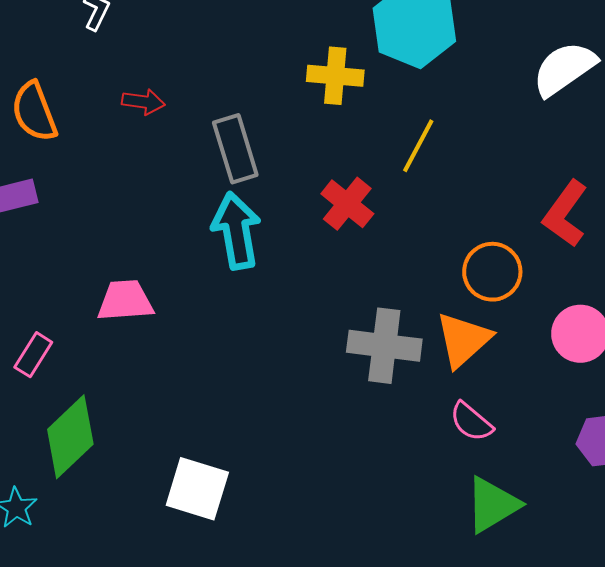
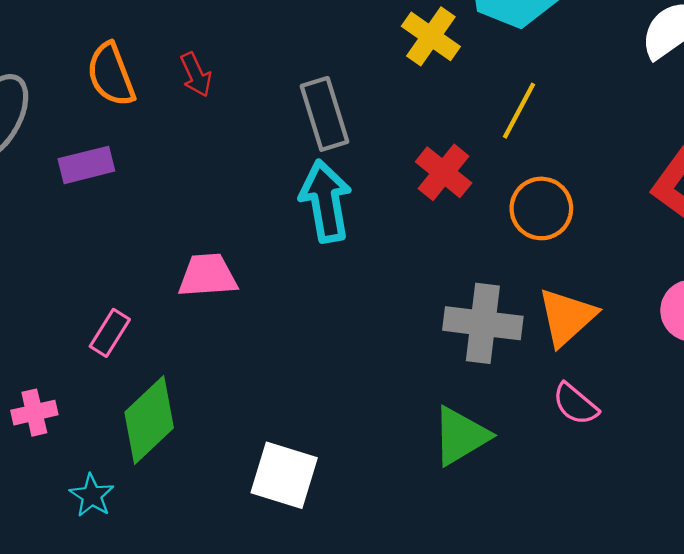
yellow cross: (335, 76) -> (431, 36), turned 30
red arrow: (143, 102) -> (196, 75), moved, turned 57
orange circle: (492, 272) -> (541, 208), moved
green triangle: (492, 505) -> (461, 436), moved

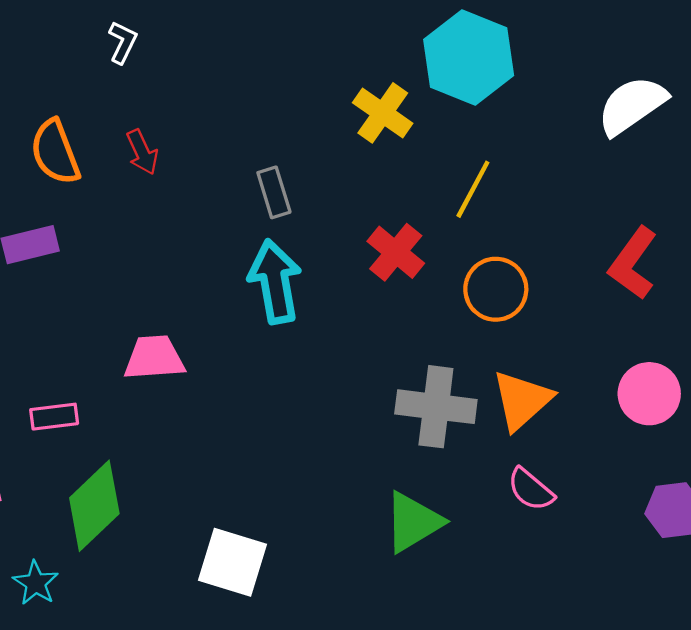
gray rectangle: (325, 114) -> (274, 192), size x0.7
pink rectangle: (110, 333) -> (54, 417), turned 51

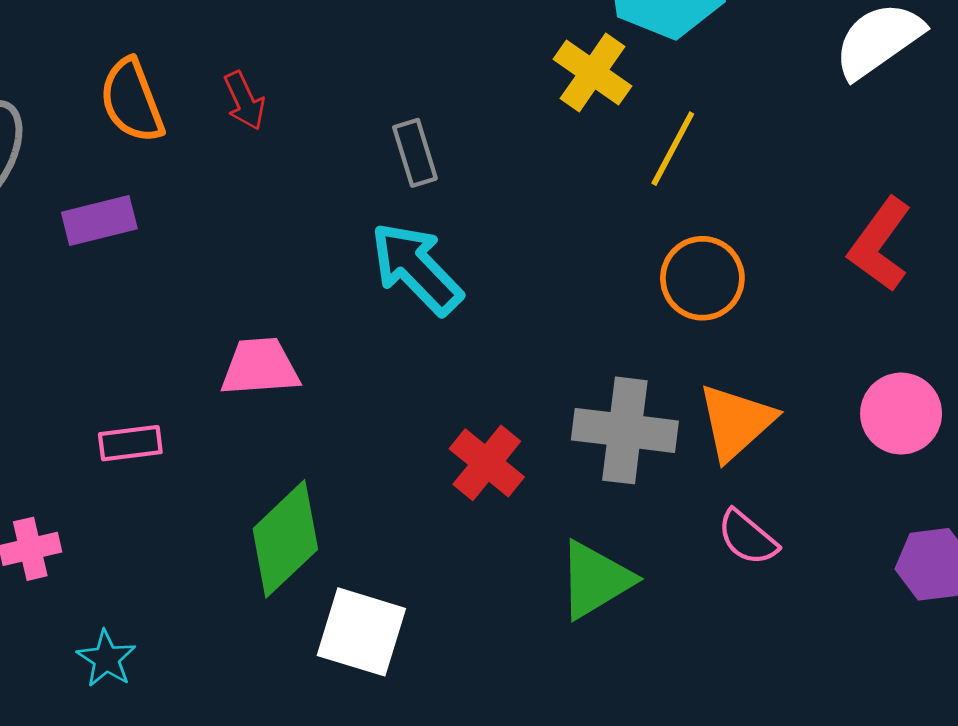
yellow cross: (383, 113) -> (593, 73), moved
red cross: (396, 252) -> (487, 463), moved
cyan arrow: (275, 282) -> (416, 268), turned -34
green diamond: (94, 506) -> (285, 539), moved

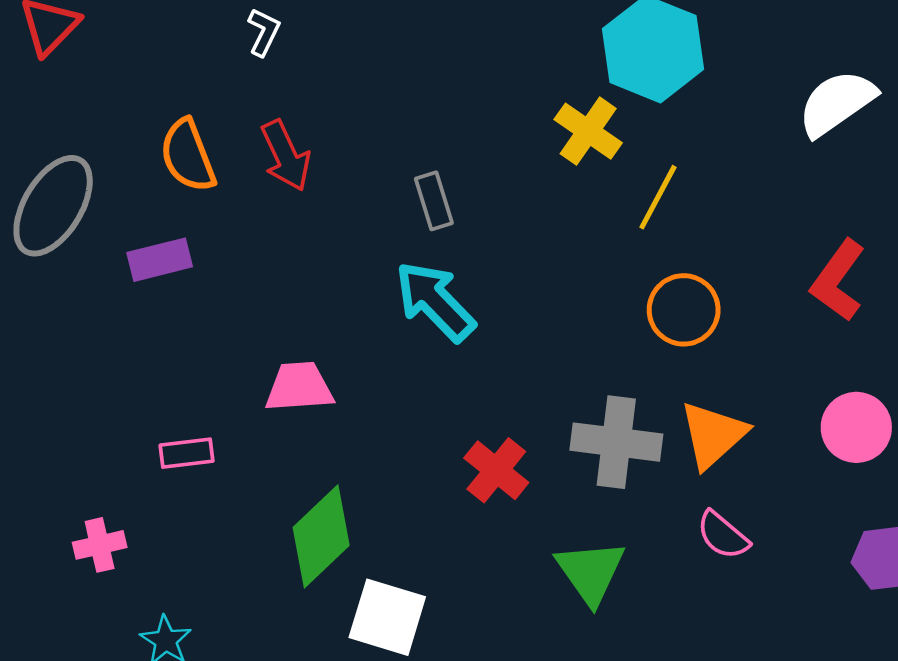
red arrow: (244, 101) -> (286, 156), size x1.4
green triangle: (595, 580) -> (591, 572), turned -34

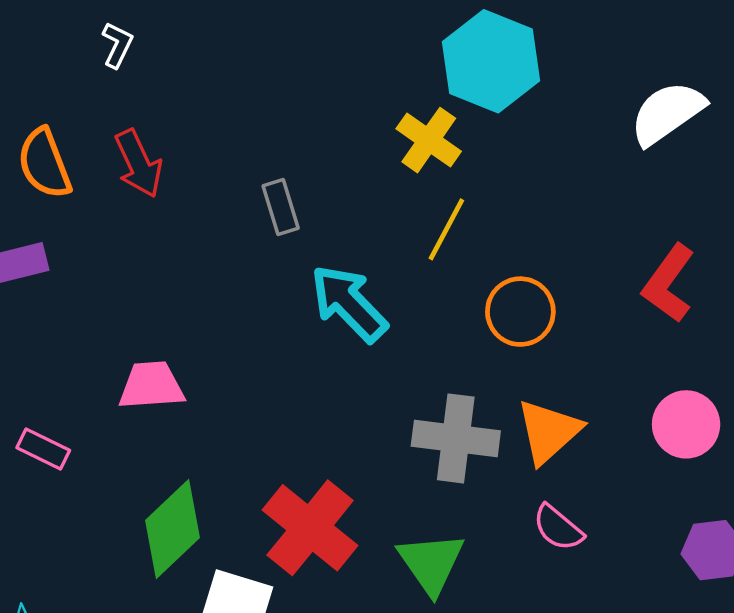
yellow line: (658, 197) -> (446, 229), moved
cyan arrow: (435, 301) -> (349, 303), moved
pink rectangle: (187, 453) -> (43, 449), turned 33
red cross: (496, 470) -> (310, 528), moved, size x1.5

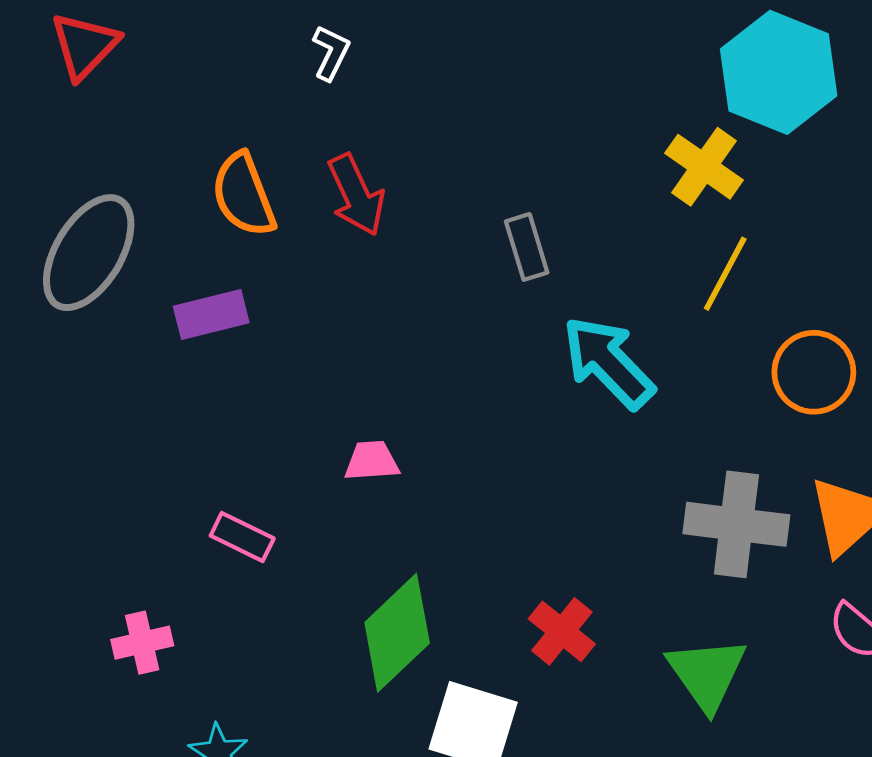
pink trapezoid: (151, 386) -> (372, 461), size x0.7
red cross: (310, 528) -> (562, 631), size x0.6

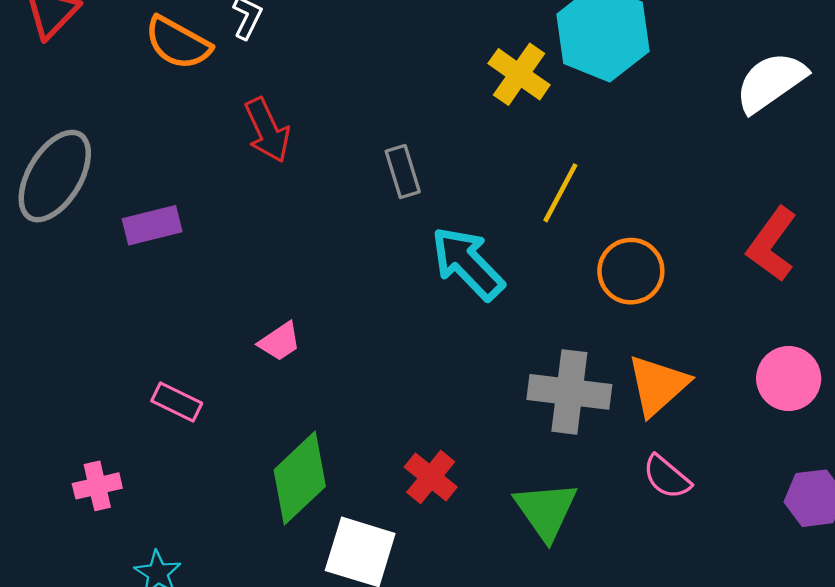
yellow cross: (704, 167) -> (519, 74), moved
orange semicircle: (244, 195) -> (178, 43), moved, turned -40
pink trapezoid: (372, 461) -> (280, 342), turned 150

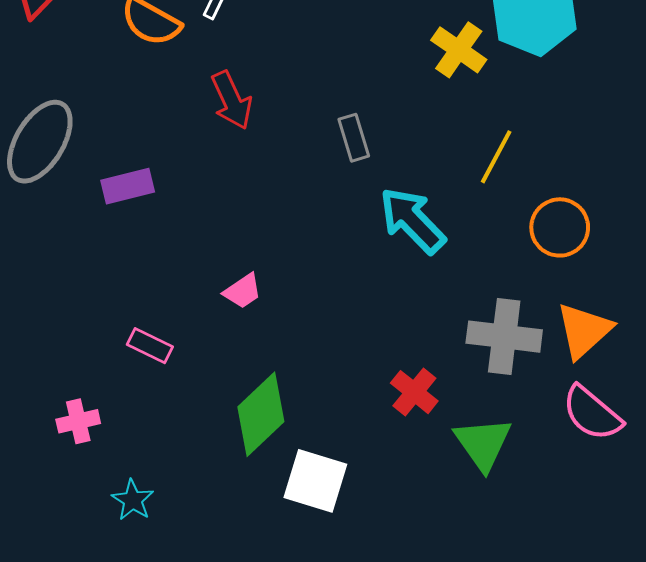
red cross: (431, 477) -> (414, 392), moved
pink semicircle: (667, 477) -> (592, 413), size x1.4

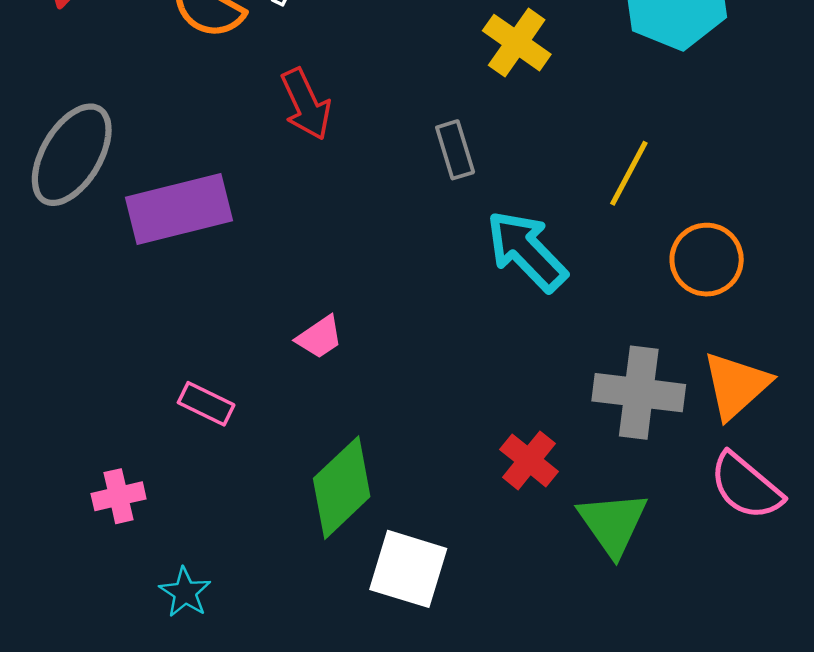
yellow cross: (459, 50) -> (517, 43), moved
purple rectangle: (128, 186) -> (179, 209), size x1.6

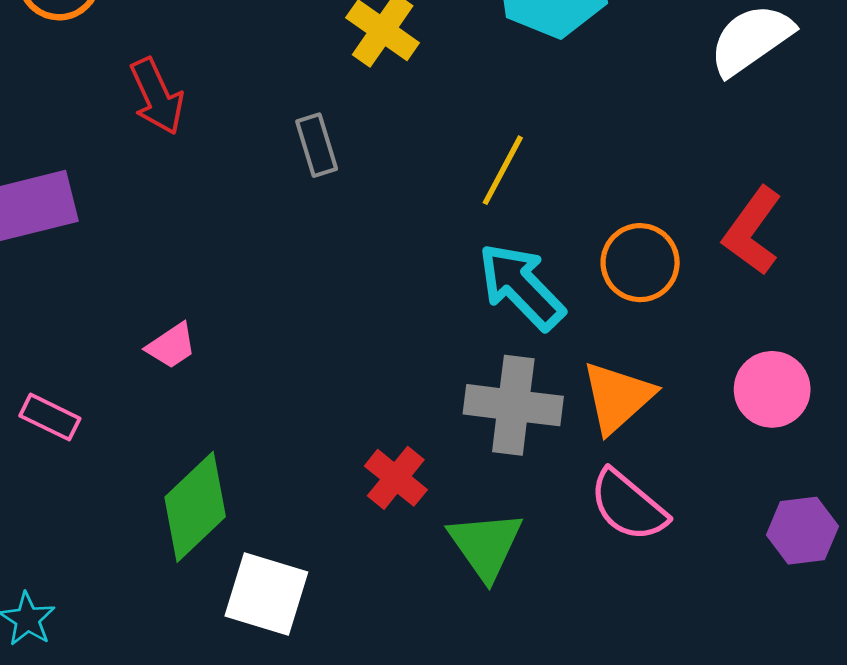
cyan arrow: (527, 251) -> (521, 286), moved
orange circle: (707, 260) -> (640, 263), moved

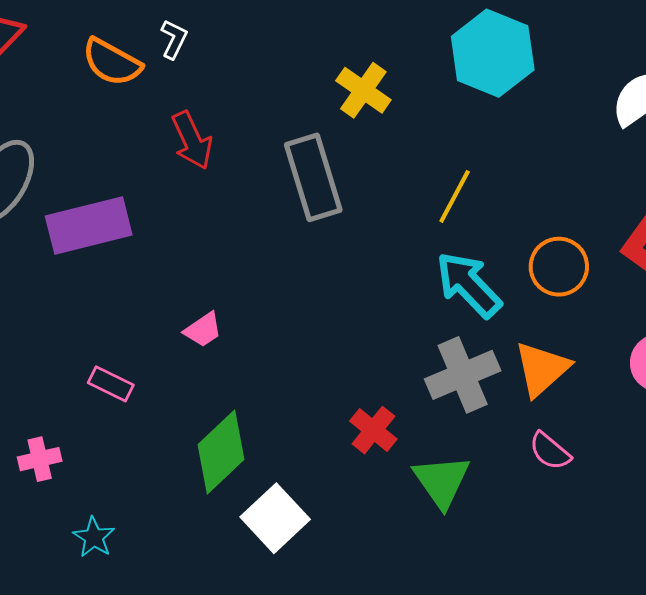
gray rectangle: (317, 145) -> (313, 177), size x1.8
gray cross: (513, 405) -> (463, 375), turned -30
pink semicircle: (628, 506) -> (550, 451), size x0.7
white square: (266, 594) -> (275, 518), turned 30

